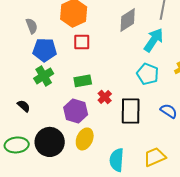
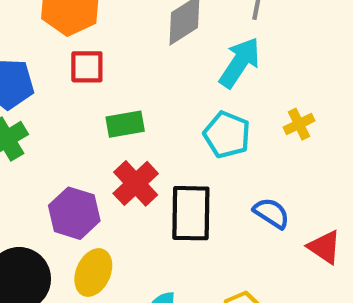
green rectangle: (83, 81) -> (125, 124), moved
red cross: (105, 97) -> (136, 183), size x1.5

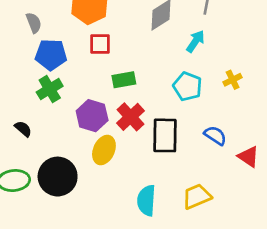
cyan arrow: (240, 63) -> (195, 41), size x0.7
purple hexagon: (74, 213) -> (92, 116), moved
yellow ellipse: (93, 273) -> (104, 150), moved

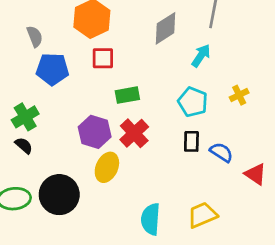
green cross: (50, 89) -> (25, 117), moved
black rectangle: (165, 135) -> (191, 141), moved, size x0.6

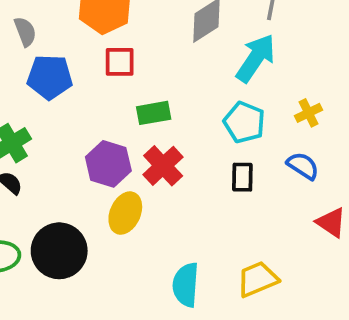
cyan arrow: (201, 56) -> (256, 58), size x1.5
blue semicircle: (221, 152) -> (303, 166), moved

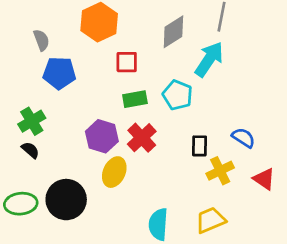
red square: (120, 62) -> (127, 62), moved
yellow cross: (309, 113) -> (220, 171), moved, size x1.4
cyan pentagon: (244, 122) -> (178, 95), moved

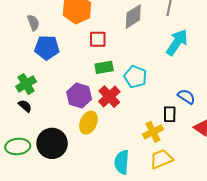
cyan arrow: (209, 59) -> (177, 42), moved
cyan pentagon: (178, 95) -> (135, 77), moved
black rectangle: (200, 146) -> (170, 114), moved
yellow cross: (220, 171) -> (153, 132), moved

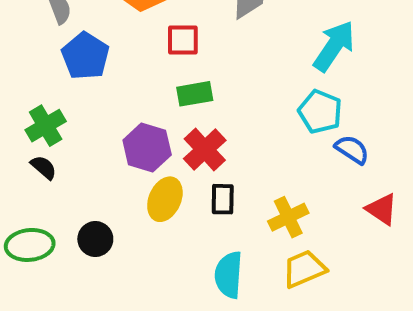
blue pentagon: (47, 48) -> (85, 56), turned 30
cyan pentagon: (135, 77) -> (320, 112), moved
black rectangle: (170, 114) -> (223, 199), moved
black circle: (52, 143) -> (95, 239), size x0.6

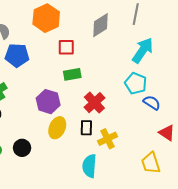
blue pentagon: (85, 56) -> (17, 55), turned -30
red cross: (205, 149) -> (94, 103), moved
yellow cross: (288, 217) -> (108, 139), moved
yellow trapezoid: (304, 269) -> (151, 163), moved, turned -85

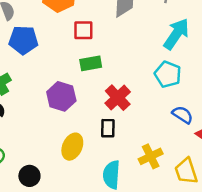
blue semicircle: (152, 103) -> (183, 115), moved
yellow ellipse: (57, 128) -> (72, 147), moved
yellow cross: (108, 139) -> (151, 156), moved
black circle: (22, 148) -> (29, 176), moved

